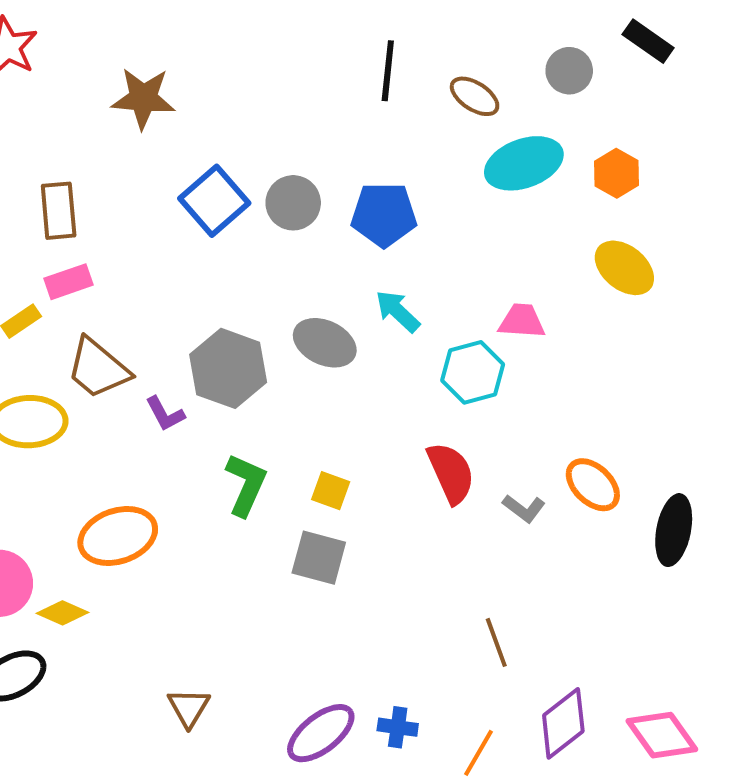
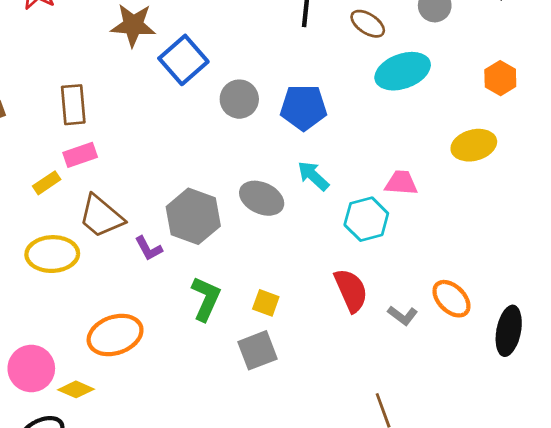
orange hexagon: (617, 173) -> (500, 78), moved
blue square: (214, 201) -> (183, 60), moved
yellow ellipse: (624, 268) -> (474, 145), turned -54
gray square: (319, 558) -> (257, 350), turned -36

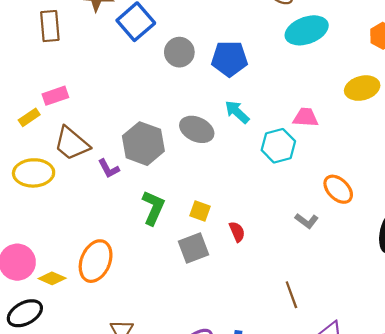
brown rectangle: (73, 105) -> (50, 26), moved
red semicircle: (351, 290) -> (237, 232), moved, size x0.6
orange ellipse: (451, 299) -> (338, 189), moved
orange ellipse: (115, 335) -> (96, 261), moved, turned -48

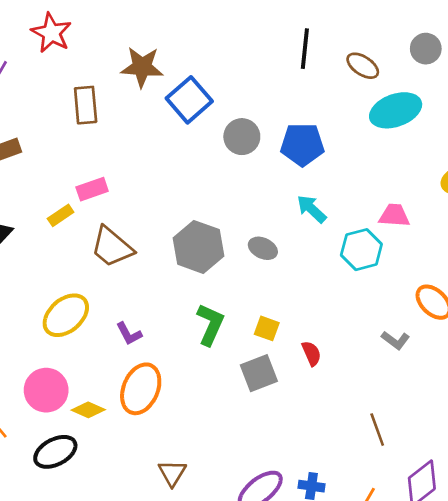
gray ellipse: (197, 129) -> (263, 248), moved, size x0.7
purple L-shape: (109, 169) -> (129, 334), moved
yellow ellipse: (34, 173) -> (66, 315), moved, turned -39

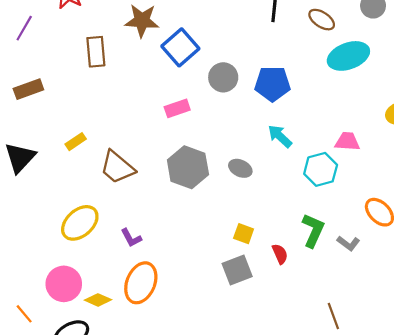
pink rectangle: (92, 189) -> (177, 108), moved
green L-shape: (210, 324) -> (313, 230), moved

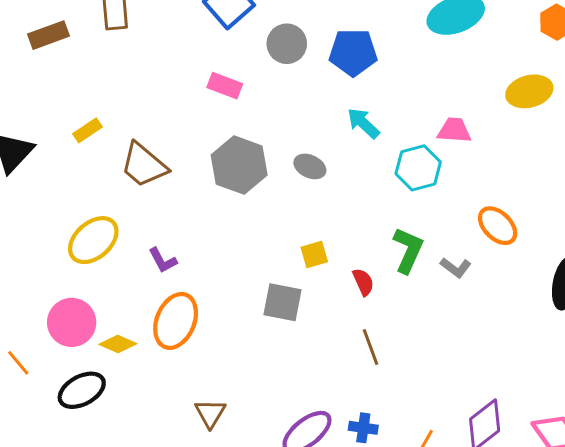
brown rectangle: (28, 89) -> (49, 35), moved
pink rectangle: (177, 108) -> (225, 86), turned 40
yellow square: (244, 234) -> (314, 255), turned -36
gray square: (237, 270) -> (282, 302), moved, turned 32
brown line: (333, 316) -> (371, 347), moved

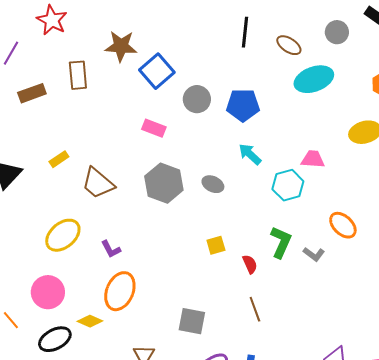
gray square: (282, 302) -> (192, 321), moved
yellow diamond: (118, 344) -> (90, 321), moved

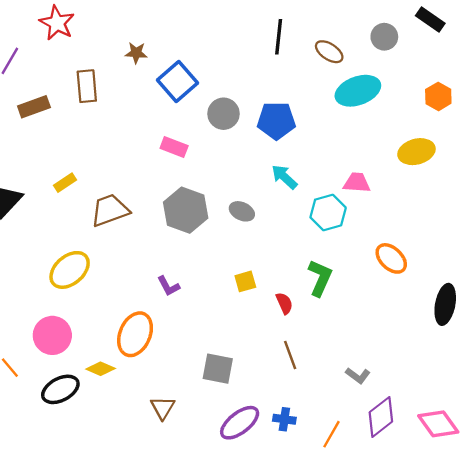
brown star: (121, 46) -> (136, 53), size x0.6
brown trapezoid: (98, 183) -> (110, 210), turned 120
purple L-shape: (111, 249) -> (168, 286), moved
gray L-shape: (314, 254) -> (358, 376), moved

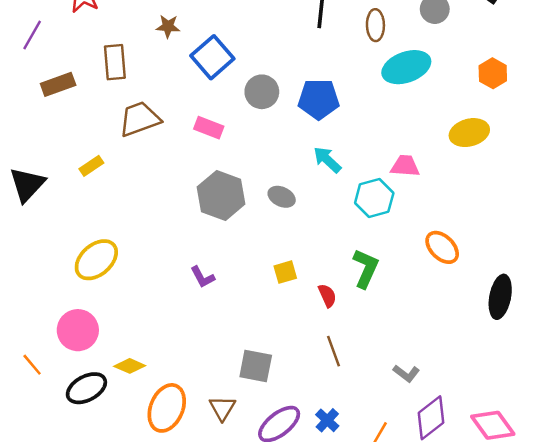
brown ellipse: (329, 52) -> (375, 25), turned 56
brown trapezoid: (110, 210) -> (140, 119), moved
orange ellipse: (135, 334) -> (167, 408), moved
brown triangle: (163, 408) -> (222, 408), moved
blue cross: (284, 419) -> (327, 420), turned 35

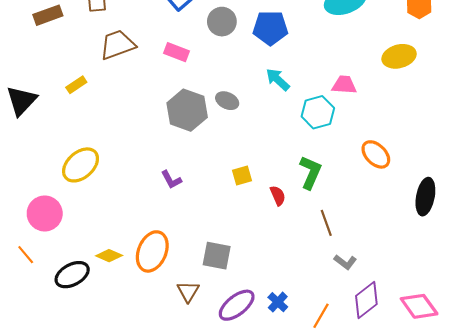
gray ellipse: (282, 197) -> (227, 101), moved
pink circle: (78, 330) -> (45, 213), moved
brown line: (333, 351) -> (326, 223), moved
orange ellipse: (167, 408) -> (152, 251), moved

